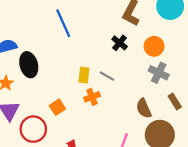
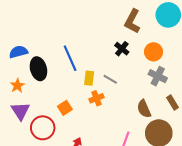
blue line: (63, 23) -> (70, 58), moved

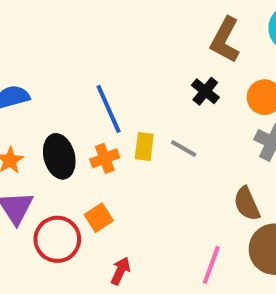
black ellipse: (38, 69) -> (59, 156), moved
orange cross: (96, 98) -> (105, 158), moved
orange square: (65, 108) -> (99, 218), moved

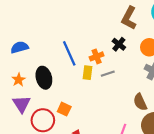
gray line: (184, 148) -> (108, 74), turned -48
orange cross: (105, 158) -> (97, 56), moved
orange square: (99, 218) -> (64, 109), turned -32

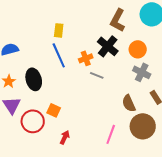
black cross: (119, 44) -> (108, 46), size x1.5
yellow rectangle: (87, 73) -> (59, 30), moved
gray line: (108, 74) -> (97, 75), turned 40

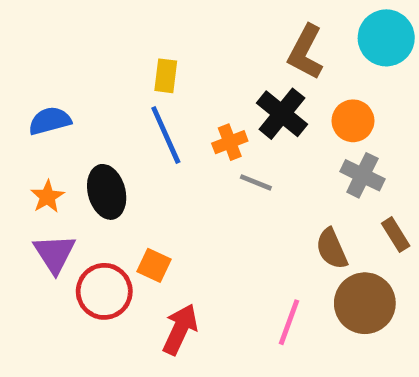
red arrow: (65, 137) -> (180, 329), size x1.5

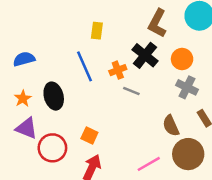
yellow rectangle: (166, 76) -> (97, 31), moved
purple triangle: (54, 253) -> (27, 128), turned -35
orange square: (154, 265) -> (89, 136), moved
pink line: (289, 322) -> (149, 164), turned 40

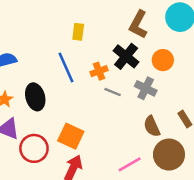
gray cross: (187, 87) -> (146, 88), moved
orange square: (89, 136) -> (71, 136), size x1.5

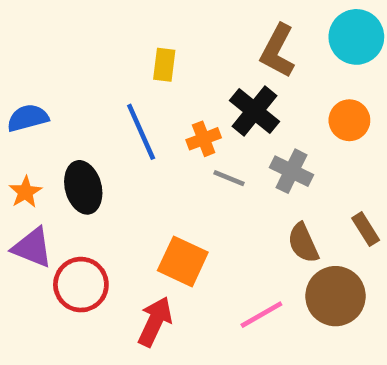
orange circle: (163, 60) -> (349, 120), moved
orange square: (71, 136) -> (183, 261), moved

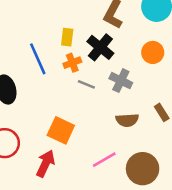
yellow rectangle: (164, 65) -> (67, 37), moved
brown semicircle: (303, 243) -> (127, 120), turned -70
brown circle: (335, 296) -> (143, 169), moved

